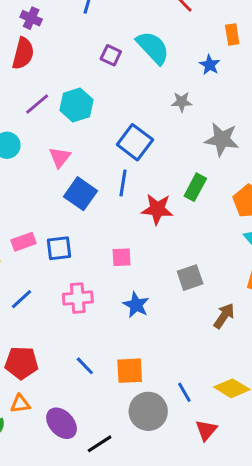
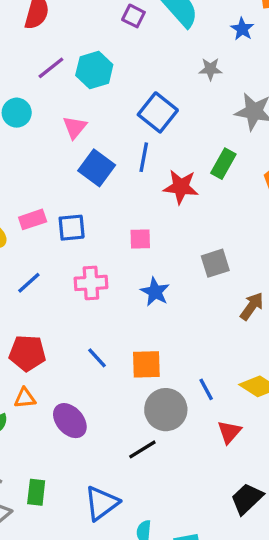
black line: (100, 444) -> (142, 449), moved

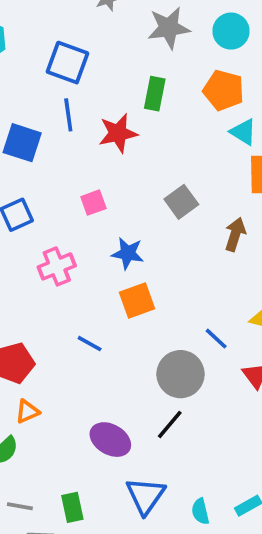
orange square: (146, 364) -> (137, 301), moved
purple ellipse: (70, 421) -> (110, 440), moved

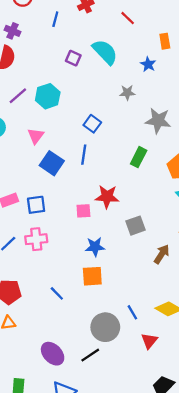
blue square: (68, 63) -> (92, 124), size x0.7
red star: (118, 133) -> (107, 197), moved
blue star: (128, 253) -> (95, 247), turned -30
pink cross: (57, 266) -> (36, 239), moved

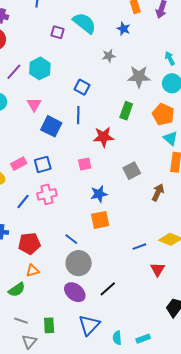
red star: (107, 197) -> (103, 137), moved
blue line: (132, 312) -> (139, 247), turned -72
gray circle: (105, 327) -> (79, 263), moved

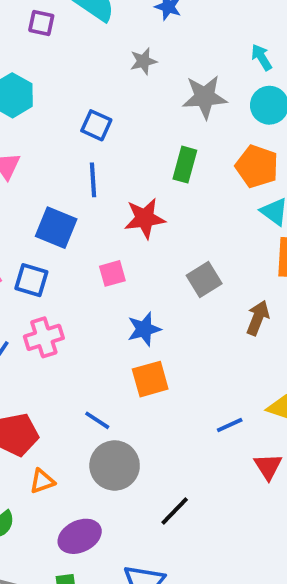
blue square: (51, 126) -> (56, 228), moved
blue square: (43, 164) -> (31, 280), turned 36
orange triangle: (33, 271) -> (42, 481), moved
purple ellipse: (75, 292) -> (80, 536), moved, turned -60

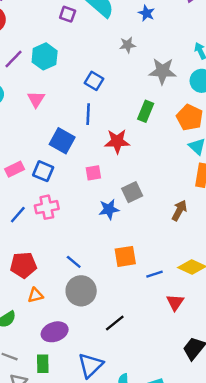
gray square: (204, 280) -> (132, 192), moved
orange square: (150, 379) -> (125, 256), moved

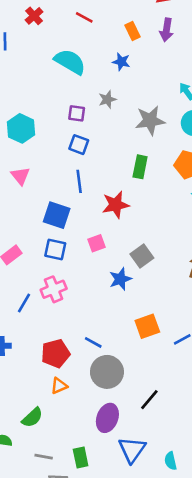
purple square: (68, 14) -> (77, 113), moved
blue square: (43, 171) -> (55, 250), moved
red pentagon: (23, 265) -> (55, 353), moved
purple ellipse: (55, 332) -> (107, 418), moved, turned -40

